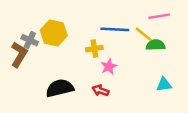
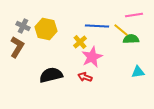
gray cross: (30, 40) -> (23, 26), moved
yellow cross: (94, 49) -> (80, 42), turned -32
pink star: (109, 67) -> (92, 57), size x1.5

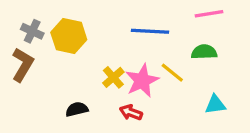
yellow line: (121, 30) -> (172, 73), moved
yellow cross: (80, 42) -> (113, 77), moved
black semicircle: (51, 75) -> (77, 109), size x0.6

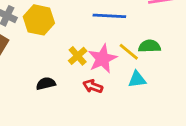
green semicircle: (204, 52) -> (149, 46), moved
cyan triangle: (215, 104) -> (137, 79), moved

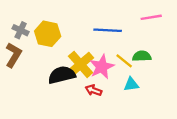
yellow cross: (78, 56) -> (81, 64), size x1.6
black semicircle: (46, 84) -> (62, 75), moved, size x1.6

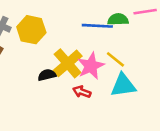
green semicircle: (142, 56) -> (118, 19), moved
black semicircle: (62, 75) -> (47, 75), size x0.6
cyan triangle: (131, 84) -> (123, 85), size x1.5

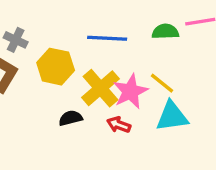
blue line: (97, 26) -> (107, 38), moved
yellow hexagon: (31, 30) -> (56, 67), moved
black semicircle: (47, 75) -> (71, 118), moved

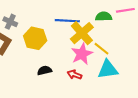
yellow cross: (100, 88) -> (82, 33), moved

